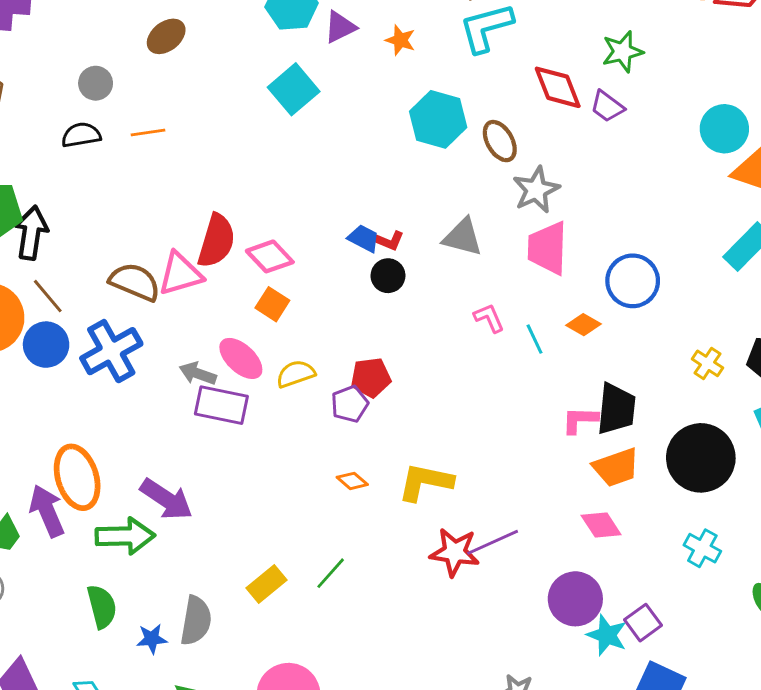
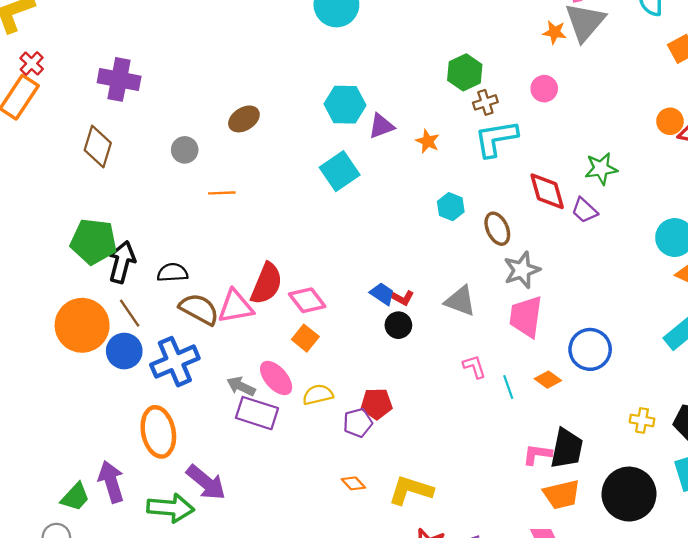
cyan hexagon: (438, 119) -> (451, 207), size x0.6
black semicircle: (81, 135) -> (172, 273), moved
yellow cross: (707, 363) -> (642, 420), turned -30
orange ellipse: (77, 477) -> (158, 432), moved

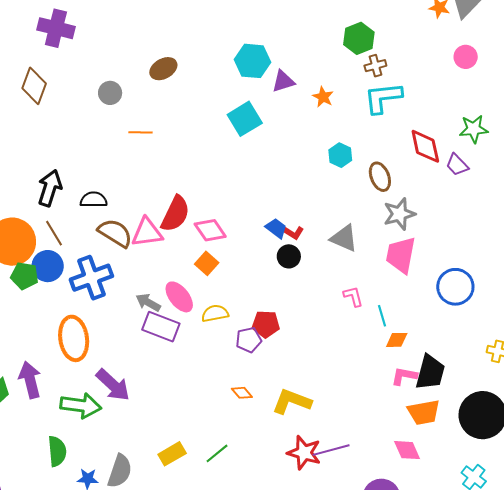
pink circle: (544, 89) -> (466, 57), moved
green pentagon: (94, 241) -> (24, 276), moved, size x0.7
orange diamond: (548, 380) -> (397, 340), moved, turned -40

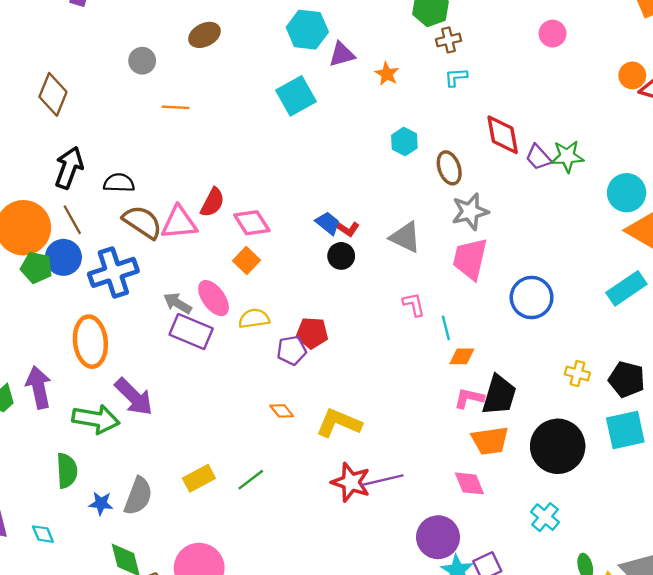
brown diamond: (34, 86) -> (53, 94), moved
cyan L-shape: (383, 98) -> (456, 77), size x0.5
green star: (474, 129) -> (567, 156), moved
red semicircle: (175, 214) -> (212, 202), size x0.7

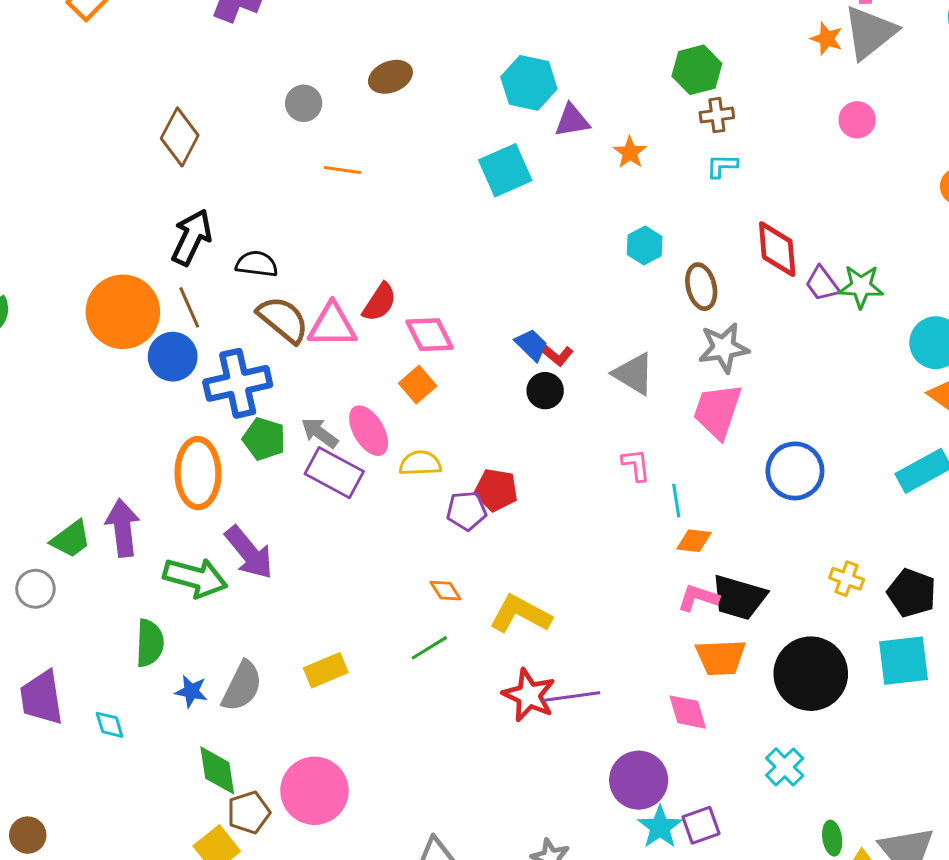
green pentagon: (36, 268) -> (264, 439), moved
black trapezoid: (499, 395) -> (739, 597), turned 84
green line: (251, 480) -> (429, 648), moved

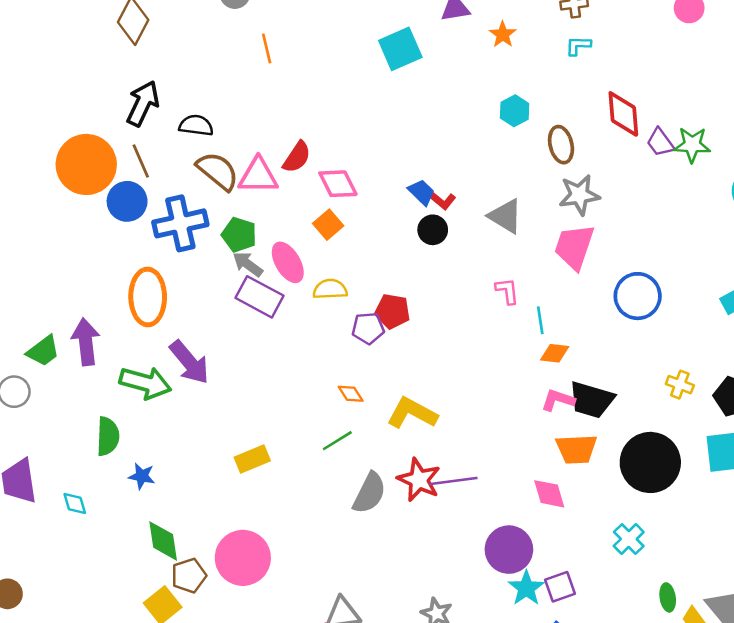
orange line: (342, 170) -> (267, 48), turned 68
green pentagon: (264, 439) -> (239, 235), moved
gray semicircle: (242, 686) -> (369, 493), moved

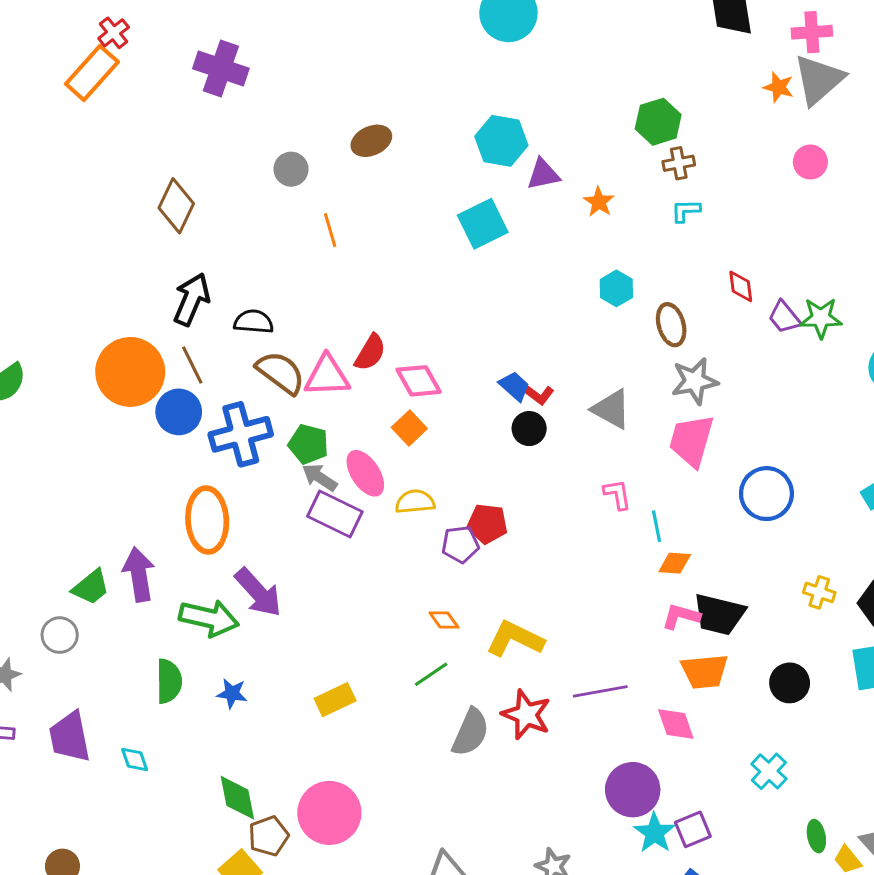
red diamond: (623, 114) -> (741, 286), size x0.6
black circle: (650, 462) -> (790, 683), size x0.6
blue star: (142, 476) -> (232, 693), moved
purple line: (453, 481) -> (600, 691), moved

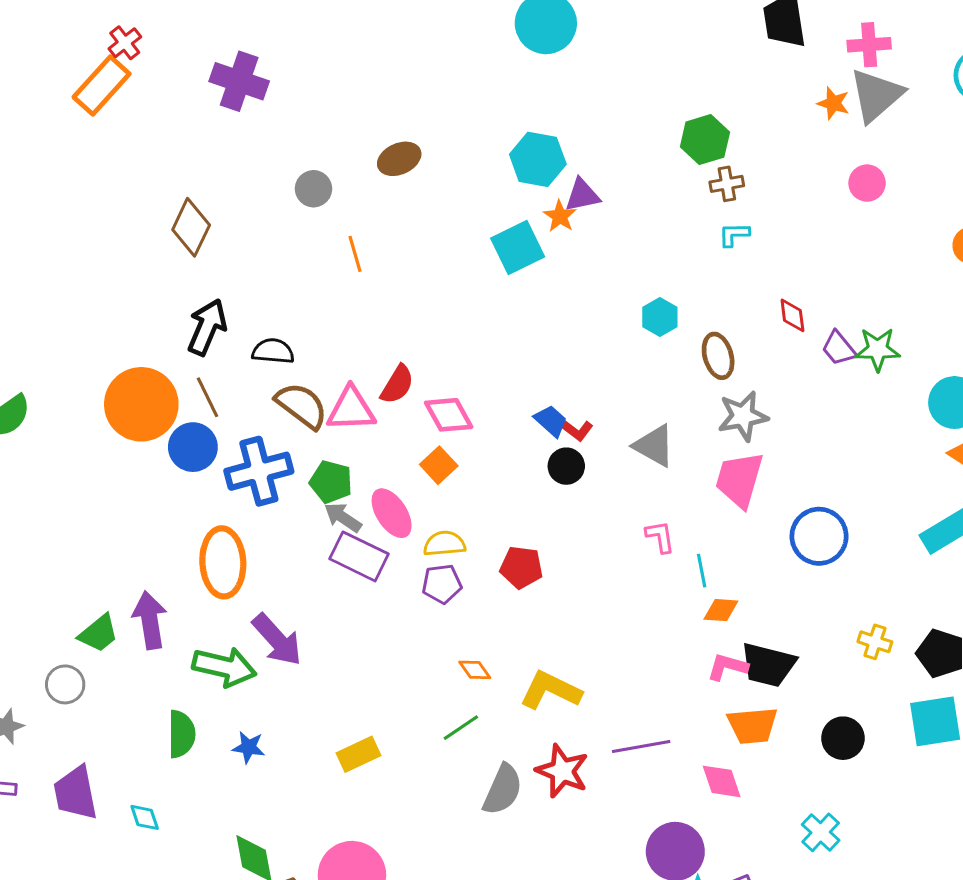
orange star: (599, 202) -> (560, 216), moved
purple pentagon: (460, 544) -> (442, 584), moved

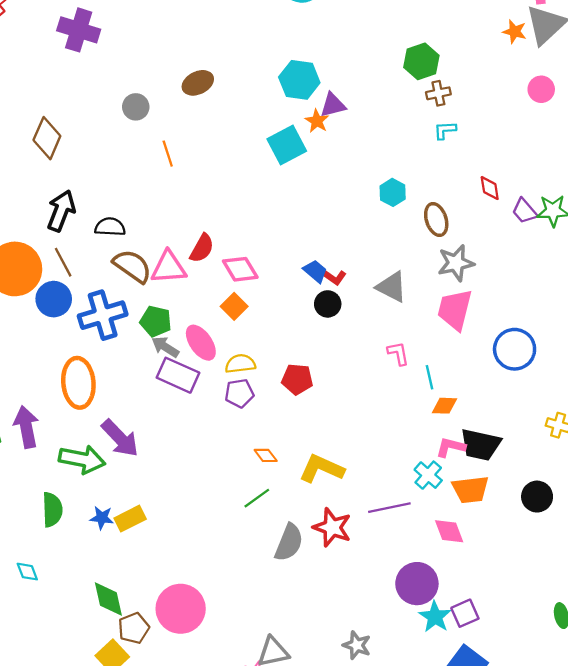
yellow rectangle: (358, 754) -> (130, 519), moved
cyan cross: (821, 832) -> (428, 475), moved

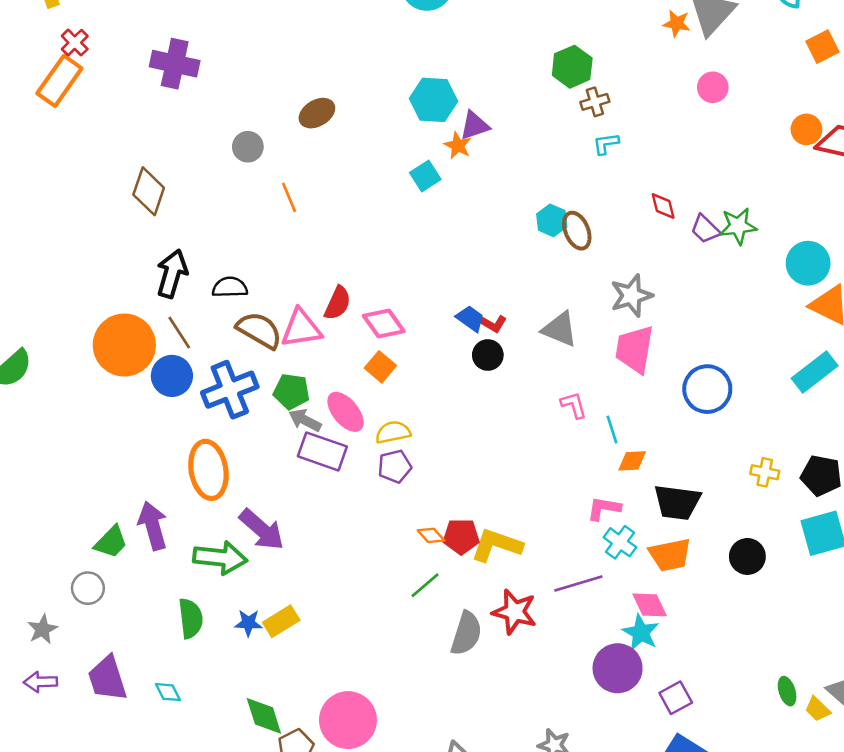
cyan square: (287, 145) -> (425, 176), size x0.7
brown ellipse: (436, 219) -> (577, 231), moved
red pentagon: (297, 379) -> (461, 536), moved
pink L-shape: (451, 447) -> (604, 508), moved
cyan star: (435, 617) -> (641, 633), moved

